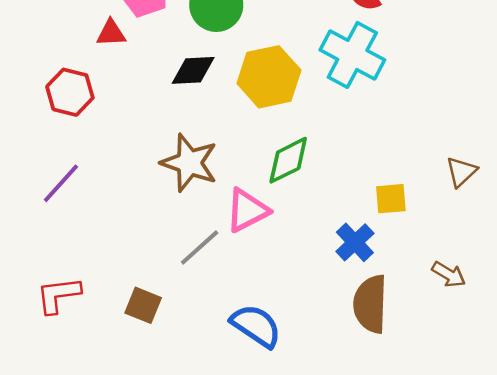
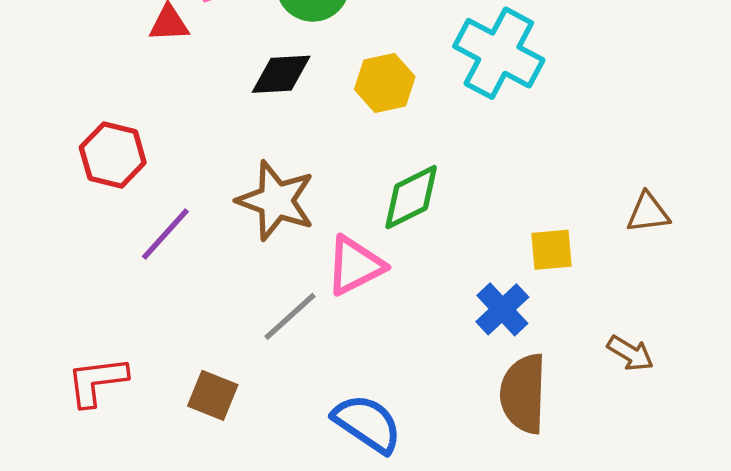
yellow hexagon: (269, 77) -> (385, 83), size x0.7
red hexagon: (70, 92) -> (113, 155), moved
brown triangle: (461, 172) -> (648, 213), turned 36
purple line: (61, 183) -> (165, 234), moved

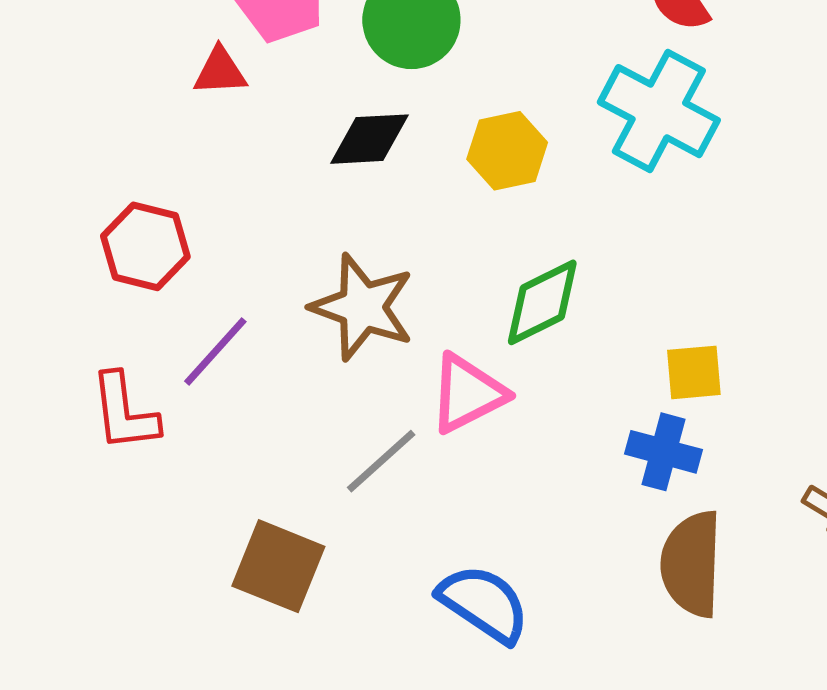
yellow square: (551, 250) -> (694, 372), moved
blue cross: (502, 309) -> (664, 452), turned -32
red L-shape: (97, 381) -> (124, 412), moved, turned -90
brown square: (213, 395) -> (278, 566), size x1.4

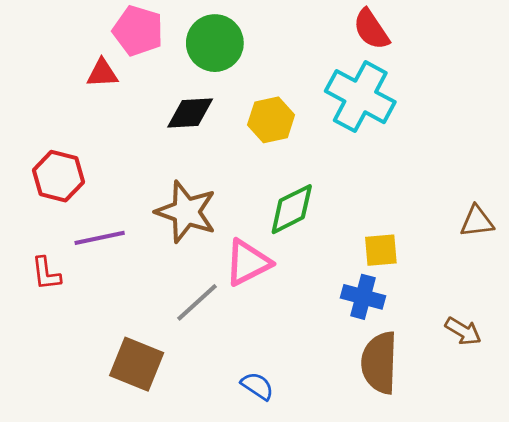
purple line: (215, 351) -> (100, 238), turned 36
red L-shape: (124, 412) -> (46, 274), size x0.7
blue semicircle: (484, 604) -> (257, 386), size x0.6

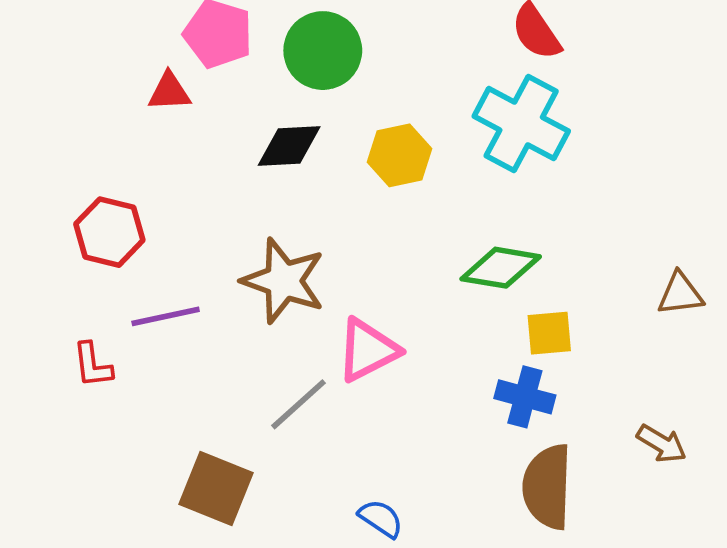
green diamond: (292, 209) -> (501, 268), moved, turned 36

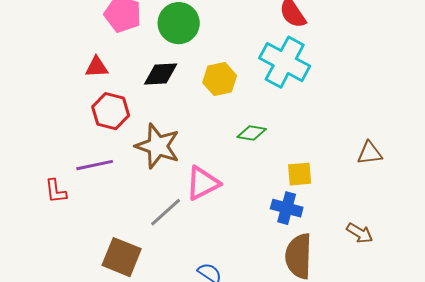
red triangle: (169, 92) -> (97, 67), moved
red hexagon: (109, 232) -> (111, 111), moved
green diamond: (501, 268) -> (252, 133), moved, size x0.7

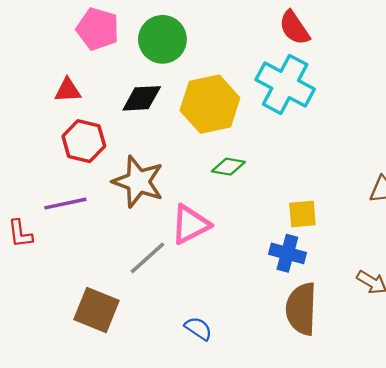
yellow hexagon: (220, 79) -> (210, 104), size x1.5
green diamond: (252, 133) -> (228, 167), moved

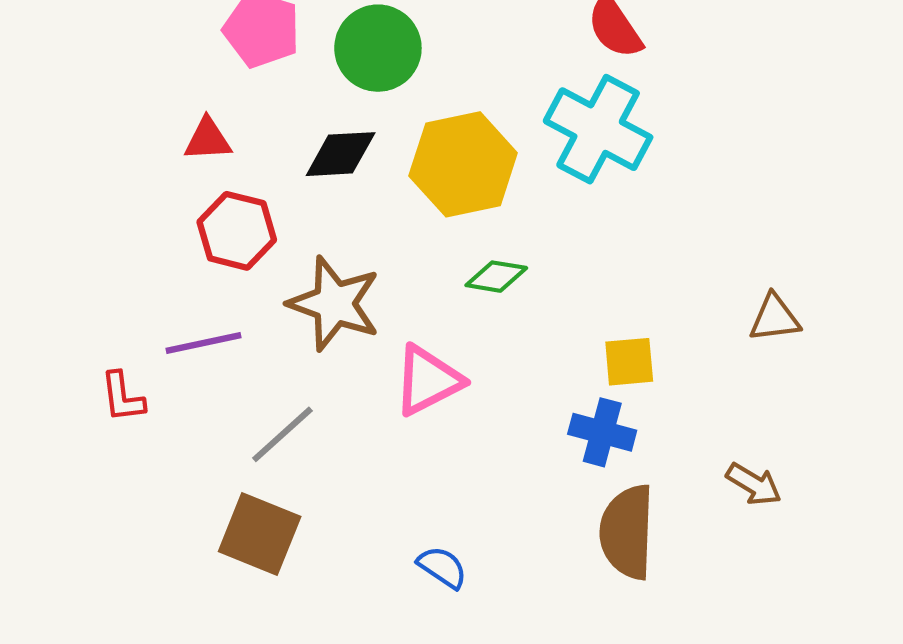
gray line: (147, 258) -> (282, 434), moved

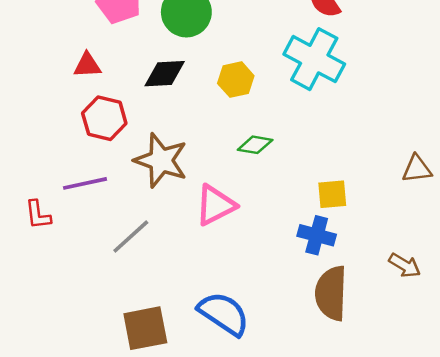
yellow hexagon: (463, 164) -> (236, 80), size x0.6
brown square: (260, 534) -> (145, 328), moved, turned -33
blue semicircle: (442, 567) -> (224, 314), size x1.8

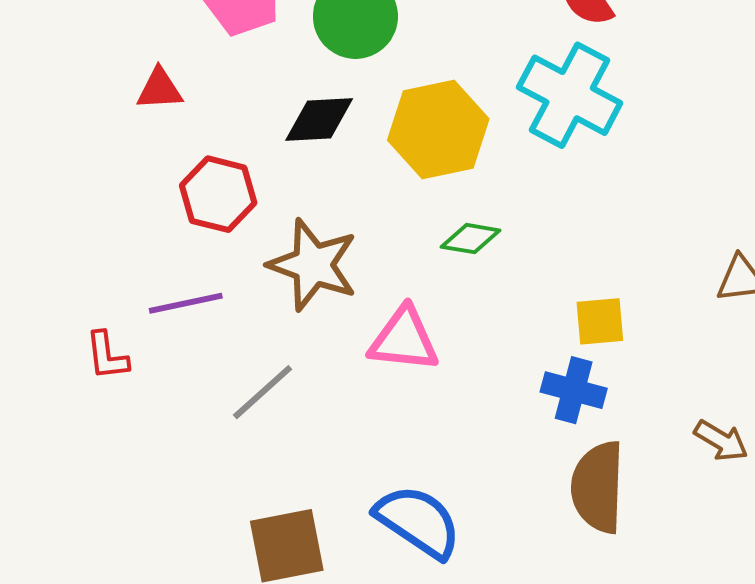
red triangle: (87, 65) -> (159, 89), moved
yellow hexagon: (236, 80) -> (438, 130), size x1.6
pink triangle: (215, 205) -> (404, 340), turned 33

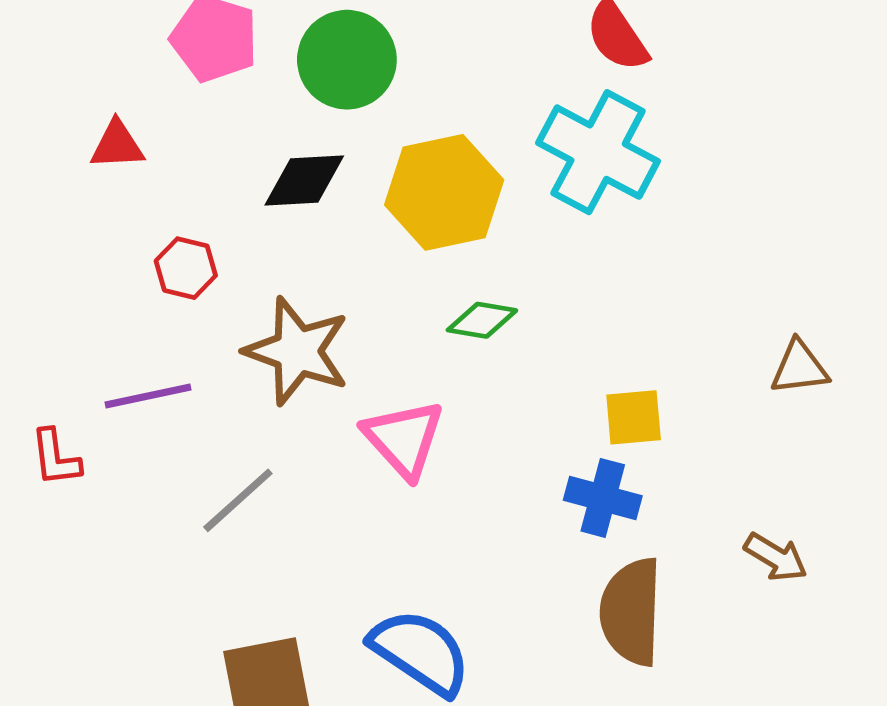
red hexagon: (218, 194) -> (186, 268), size x0.7
pink triangle: (404, 340) -> (404, 439), turned 42

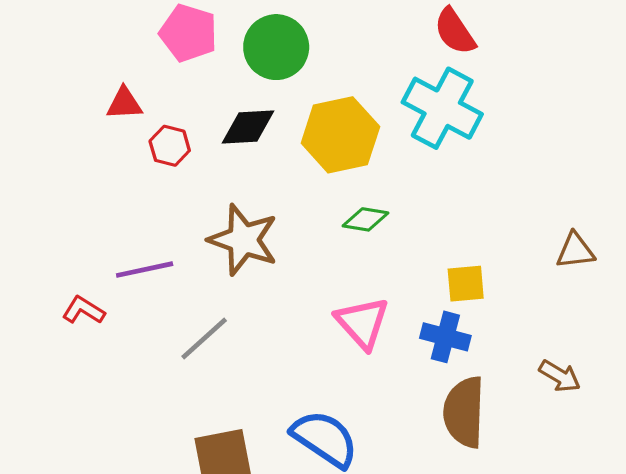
red hexagon: (186, 268) -> (170, 146), moved
pink triangle: (404, 439) -> (362, 323), moved
red L-shape: (56, 458) -> (84, 310), turned 129

